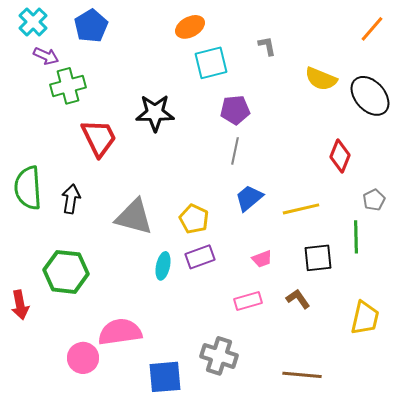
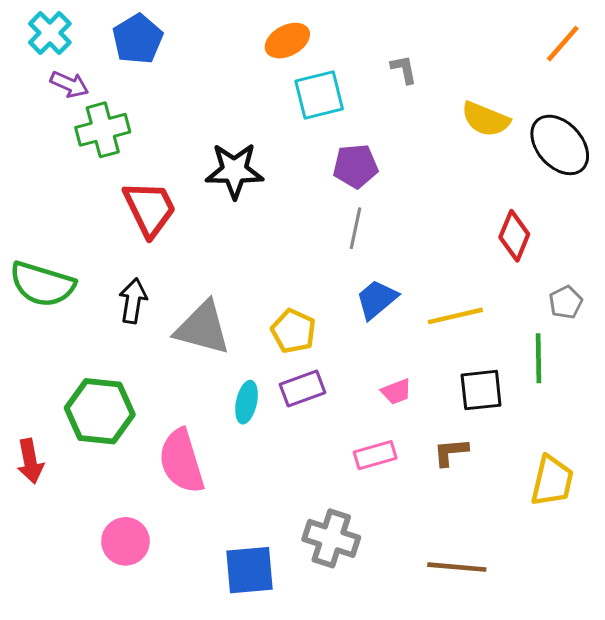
green semicircle: (28, 188) -> (42, 284), turned -69
black arrow: (71, 199) -> (133, 301), moved
brown L-shape: (298, 299) -> (451, 452), turned -60
pink semicircle: (120, 332) -> (181, 461), moved, turned -99

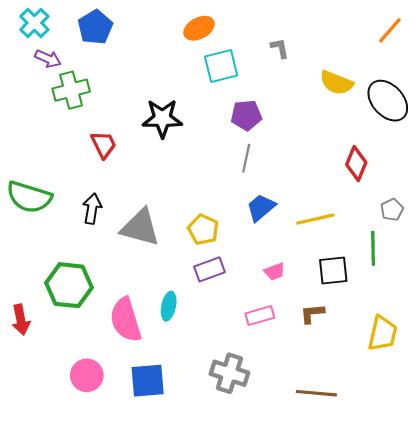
red trapezoid: (150, 208) -> (104, 145), size x0.7
cyan ellipse: (247, 402) -> (169, 306), moved
blue square: (250, 570) -> (148, 381), moved

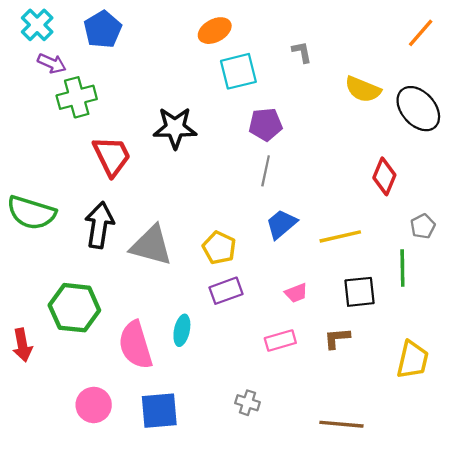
red trapezoid: (104, 145) -> (112, 156), size x1.4
black arrow: (92, 209) -> (99, 225), size x1.4
gray cross: (229, 373) -> (247, 403), size x0.6

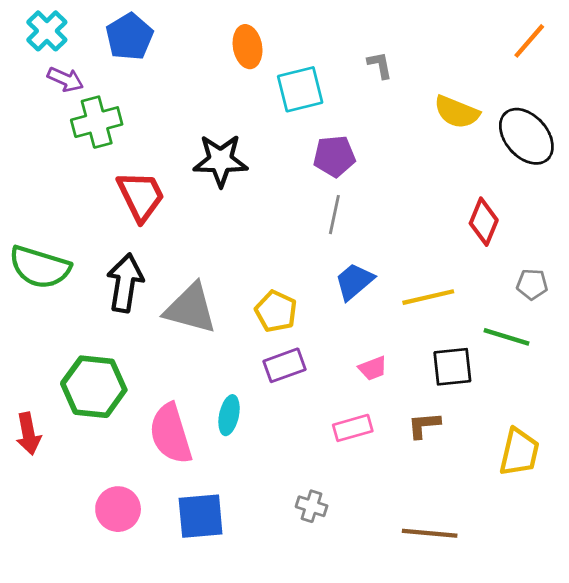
orange ellipse: (215, 31) -> (248, 47), moved, turned -72
gray pentagon: (423, 226) -> (532, 284), turned 30
green line: (402, 268) -> (506, 337), turned -72

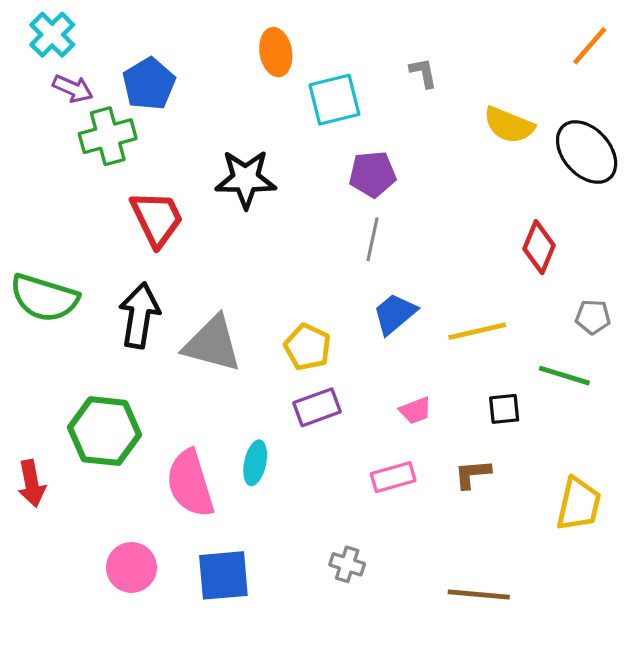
blue pentagon: (129, 37) -> (149, 84), moved
black square: (452, 367) -> (504, 409), size x0.7

